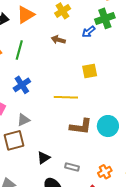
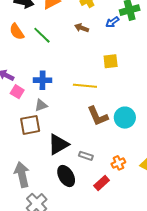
green line: (19, 50) -> (42, 35), turned -66
blue cross: (22, 85) -> (43, 80), moved, turned 30
brown L-shape: (81, 127) -> (98, 116), turned 55
black triangle: (44, 158) -> (58, 144), size x1.6

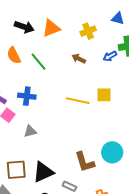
blue cross: (43, 80) -> (27, 96), moved
yellow line: (85, 86) -> (78, 101), moved
brown L-shape: (98, 116) -> (85, 162), moved
brown square: (30, 125) -> (16, 170), moved

